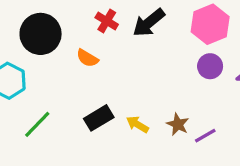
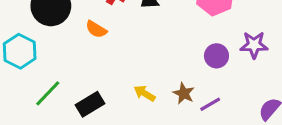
purple circle: (210, 66) -> (216, 56), moved
black rectangle: (99, 118) -> (90, 104), moved

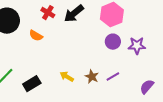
purple circle: (216, 56) -> (113, 42), moved
purple line: (210, 104) -> (113, 77), moved

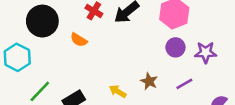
brown star: (92, 77) -> (149, 81), moved
purple line: (113, 77) -> (184, 84), moved

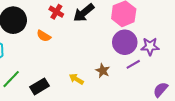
purple circle: (175, 47) -> (125, 42), size x1.5
purple line: (184, 84) -> (133, 64), moved

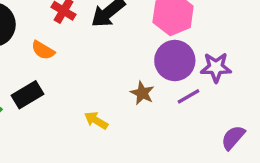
brown star: (103, 71) -> (142, 93), moved
black rectangle: (40, 86) -> (28, 95), moved

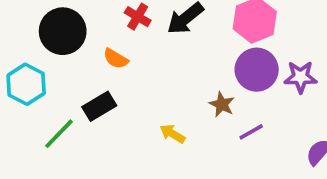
purple line: (189, 96) -> (251, 132), moved

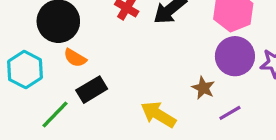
orange semicircle: (116, 59) -> (75, 58), moved
yellow arrow: (172, 134) -> (158, 115), size x1.5

